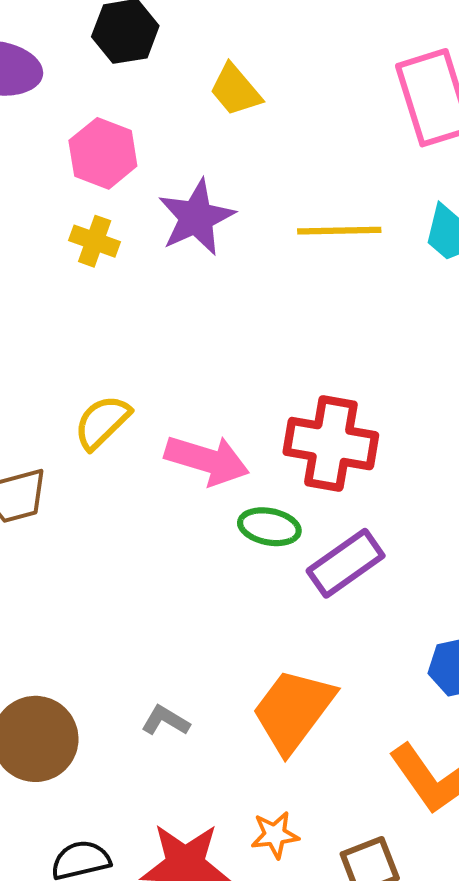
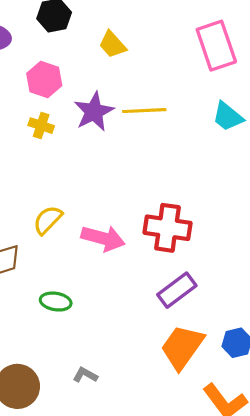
yellow line: (339, 231) -> (144, 111), moved
green ellipse: (269, 527) -> (56, 302), moved
orange trapezoid: (293, 711) -> (182, 347), moved

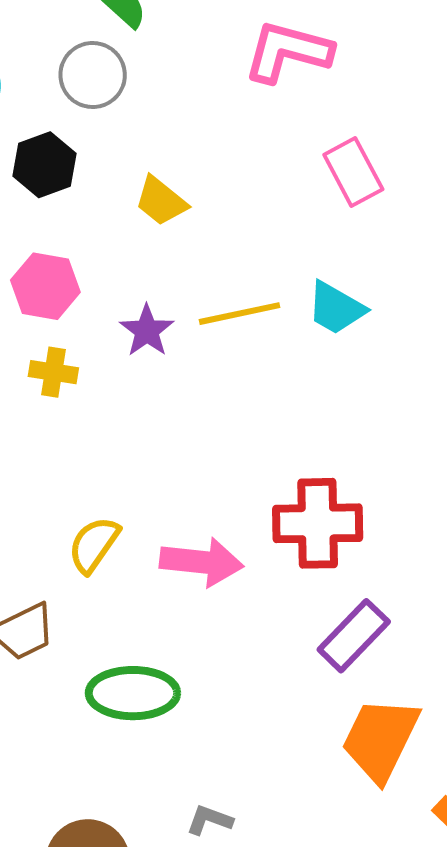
pink rectangle: (216, 46) -> (353, 172), size x0.7
purple star: (94, 112) -> (147, 331), size x0.7
cyan trapezoid: (228, 117) -> (336, 308), moved
green ellipse: (56, 302) -> (133, 693), size x1.5

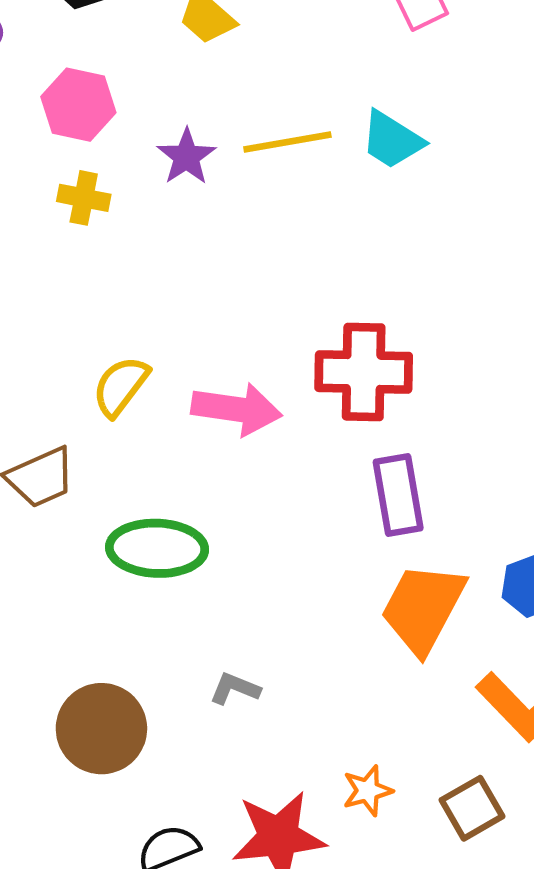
purple rectangle: (354, 636) -> (398, 495), turned -56

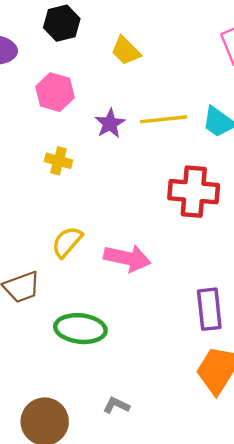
yellow cross: (84, 198) -> (59, 161), moved
red cross: (364, 372) -> (194, 192), moved

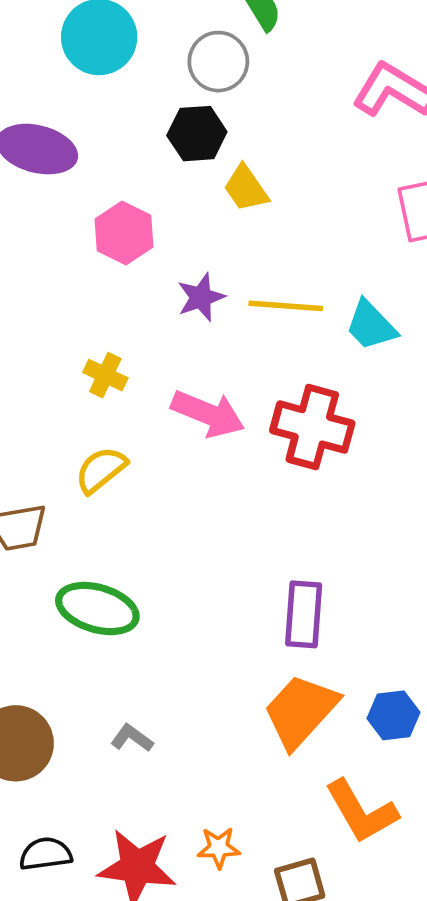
black hexagon: (62, 23) -> (197, 134), moved
yellow cross: (59, 161) -> (105, 375), moved
pink arrow: (127, 258) -> (208, 414), moved

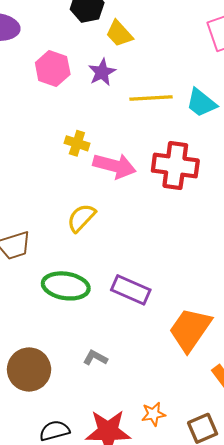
purple star: (201, 297) -> (102, 72), moved
yellow cross: (105, 375) -> (77, 143), moved
yellow semicircle: (101, 470) -> (81, 218), moved
purple rectangle: (304, 614) -> (131, 290), moved, turned -63

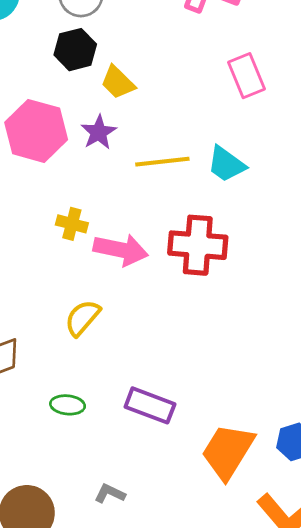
pink hexagon: (53, 68) -> (36, 131), size x1.4
green ellipse: (66, 286) -> (68, 405), size x0.6

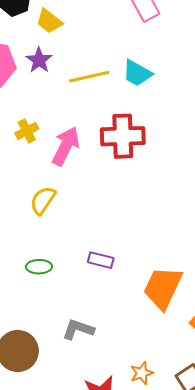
yellow cross: (72, 224) -> (27, 131), turned -35
pink arrow: (121, 250) -> (66, 146), turned -69
purple rectangle: (150, 405) -> (101, 260), size x0.7
gray L-shape: (110, 494) -> (78, 329), size x1.4

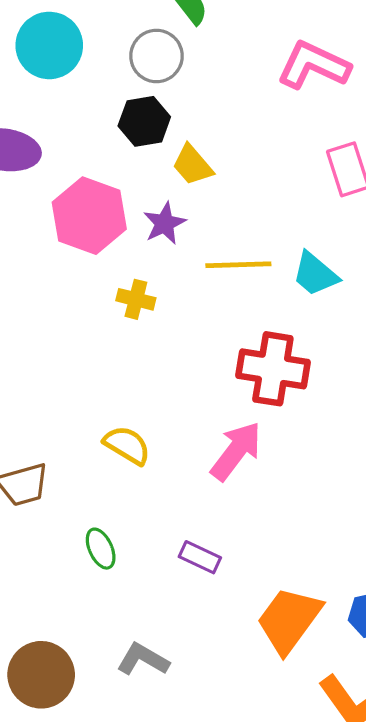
yellow cross: (27, 131) -> (136, 299), moved, turned 30
pink arrow: (66, 146) -> (236, 451), moved
yellow semicircle: (43, 200) -> (127, 445), turned 76
green ellipse: (39, 267) -> (101, 549), turned 55

